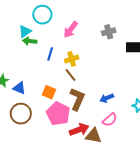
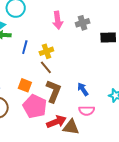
pink arrow: (71, 30) -> (58, 20), moved, turned -42
blue arrow: (107, 98) -> (83, 89), turned 80
pink semicircle: (110, 120) -> (87, 111), turned 42

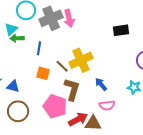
gray cross: (83, 23) -> (51, 18), moved, size x1.6
yellow cross: (46, 51) -> (81, 60), moved, size x1.6
orange square: (25, 85) -> (43, 73), moved

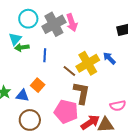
orange square: (43, 73) -> (38, 85), moved, turned 32
blue arrow: (101, 84) -> (109, 58), moved

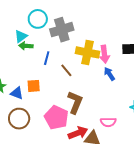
pink arrow: (72, 23) -> (104, 54), moved
yellow cross: (88, 63) -> (87, 52), moved, turned 30
brown line: (69, 71) -> (66, 70), moved
orange square: (38, 85) -> (34, 86), turned 32

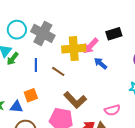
gray cross: (62, 30) -> (43, 33), turned -30
green arrow: (26, 46) -> (13, 59), turned -40
pink arrow: (104, 54) -> (91, 46), turned 66
brown L-shape: (75, 102) -> (75, 100), turned 130

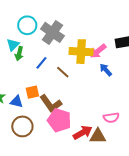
green arrow: (13, 59) -> (19, 54), turned -32
blue line: (36, 65) -> (41, 63), turned 32
brown L-shape: (75, 100) -> (51, 104), moved

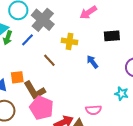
pink arrow: (98, 51) -> (88, 12), moved
yellow cross: (81, 52) -> (70, 41), size x0.7
blue line: (41, 63) -> (28, 40), moved

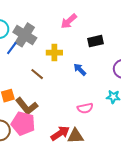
blue line: (28, 40) -> (12, 48), moved
pink pentagon: (42, 108) -> (23, 123), moved
pink semicircle: (93, 110) -> (85, 108), moved

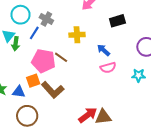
gray cross: (25, 35) -> (46, 19), size x0.6
pink semicircle: (85, 108) -> (108, 68), moved
pink pentagon: (23, 123) -> (43, 61), moved

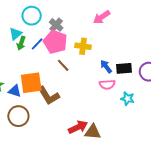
black rectangle: (117, 21) -> (124, 68), moved
blue line: (34, 33) -> (37, 44), moved
pink pentagon: (43, 61) -> (55, 42), moved
cyan star: (138, 75) -> (127, 99), moved
orange square: (33, 81) -> (31, 83), size x1.6

